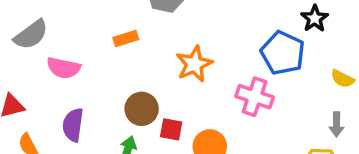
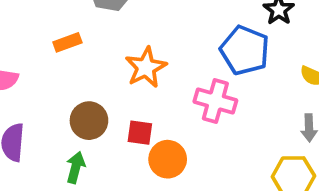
red square: (171, 129) -> (140, 133), moved

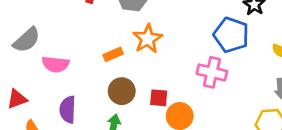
orange rectangle: (67, 42) -> (113, 54), moved
orange star: (146, 67) -> (148, 39), moved

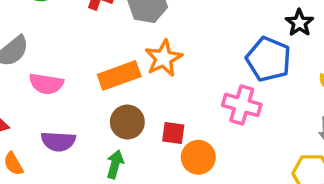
orange rectangle: (113, 54) -> (119, 75), size x1.6
purple semicircle: (68, 110) -> (58, 141), turned -92

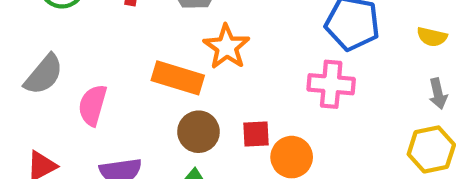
orange rectangle: (119, 75) -> (178, 78), turned 48
pink semicircle: (46, 84) -> (93, 105), turned 108

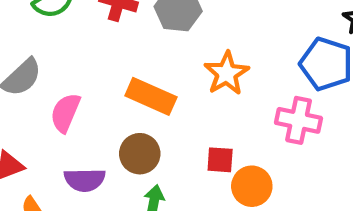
orange star: (227, 47) -> (227, 73), moved
brown circle: (199, 132) -> (140, 154), moved

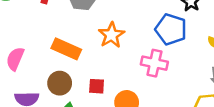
red square: (220, 160) -> (97, 86), moved

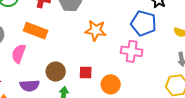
orange star: (111, 35) -> (96, 30), turned -30
orange rectangle: (66, 49) -> (36, 31), moved

